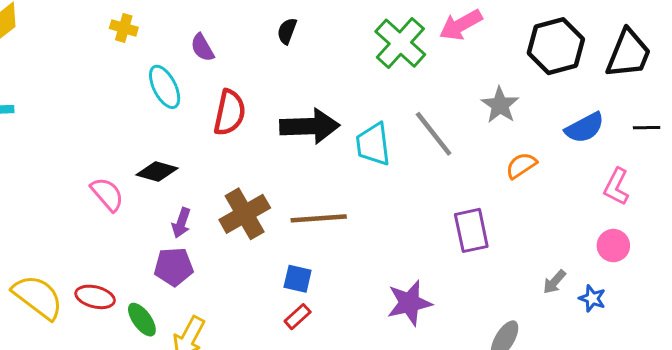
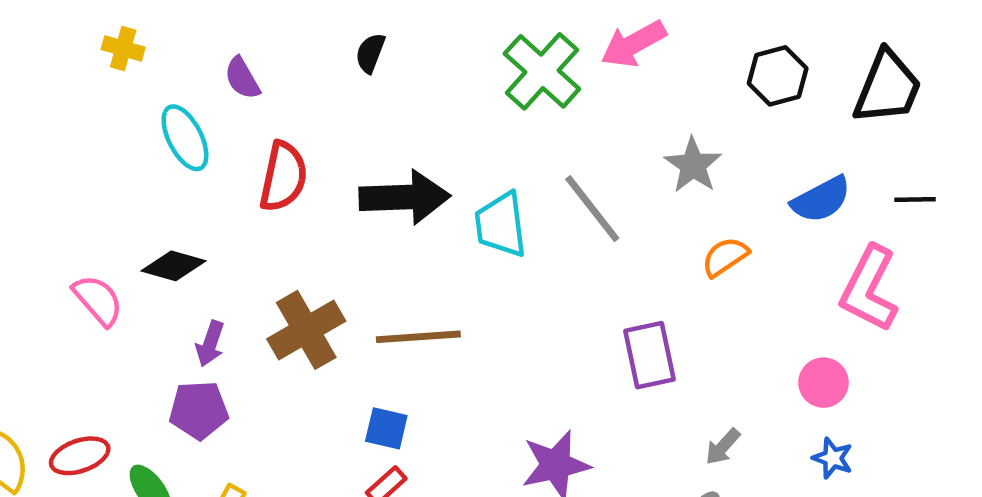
black hexagon: (556, 46) -> (778, 76), size x0.7
pink L-shape: (616, 187) -> (869, 289), size x1.5
pink circle: (613, 246) -> (823, 383), moved
gray arrow: (554, 282) -> (723, 447), moved
red ellipse: (95, 297) -> (80, 456), turned -33

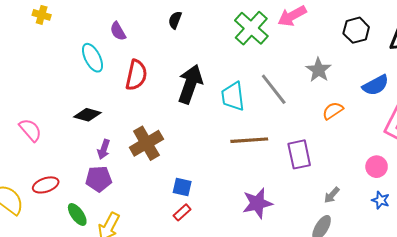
yellow cross: (123, 48) -> (42, 15), moved
black arrow: (405, 197) -> (190, 84), turned -69
pink semicircle: (98, 300) -> (30, 130), moved
brown line: (418, 337) -> (249, 140), moved
red ellipse: (80, 456) -> (46, 185), moved

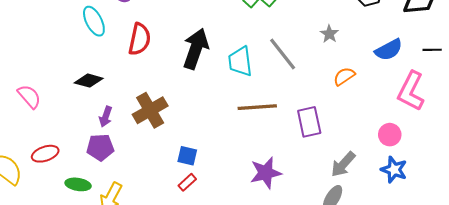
gray star: (319, 70) -> (329, 34), size x0.7
gray arrow: (332, 195) -> (343, 164), size x1.5
blue star: (381, 200) -> (394, 170), size x1.4
green ellipse: (77, 214) -> (78, 184), turned -45

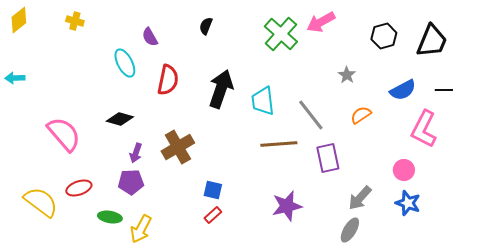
gray line: (283, 54) -> (311, 115), moved
pink semicircle: (29, 96) -> (64, 134), size x1.5

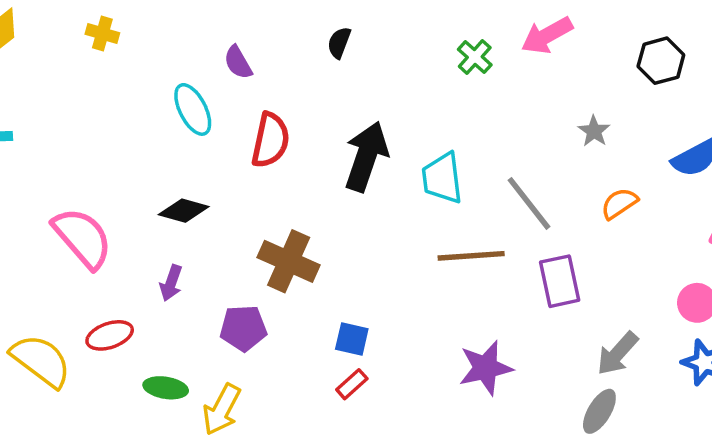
green cross: (281, 34) -> (475, 57), size x0.6
brown cross: (178, 147) -> (289, 261), turned -36
purple arrow: (136, 153) -> (171, 283), moved
purple pentagon: (131, 182) -> (243, 328), moved

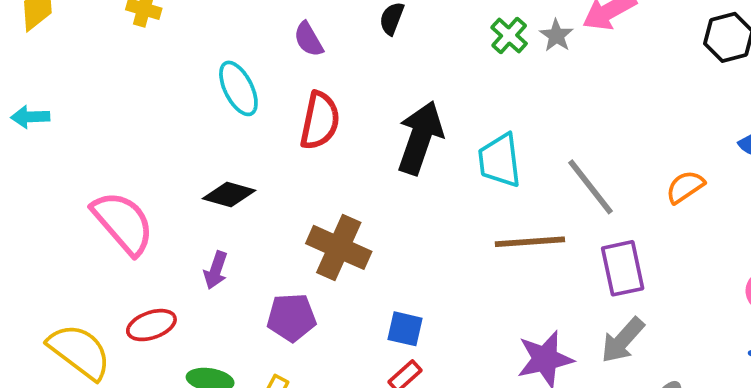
green cross: (475, 57) -> (509, 35), moved
purple semicircle: (238, 62) -> (308, 39), moved
gray star: (594, 131) -> (556, 35), moved
gray arrow: (618, 353) -> (623, 340), moved

